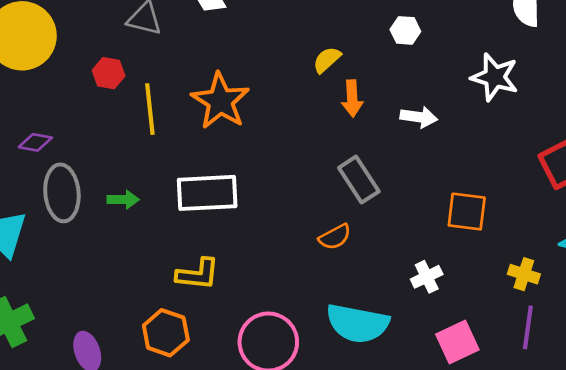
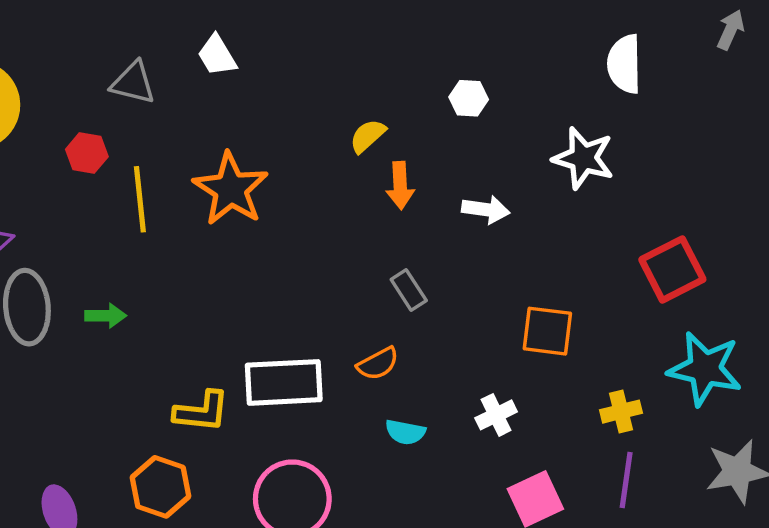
gray rectangle: (359, 180) -> (409, 290), size x0.7
white rectangle: (207, 193) -> (284, 382), moved
yellow cross: (524, 274) -> (621, 412), turned -32
cyan semicircle: (357, 323) -> (405, 432), moved, size x0.5

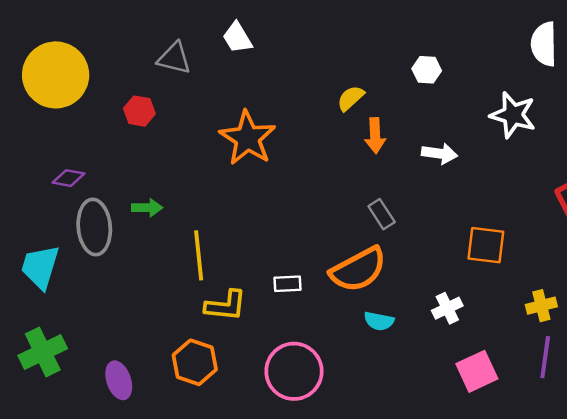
yellow line: (140, 199) -> (199, 255), moved
green arrow: (106, 316) -> (147, 208), moved
orange semicircle: (378, 364) -> (358, 270), size x1.8
white rectangle: (284, 382) -> (288, 284), size x0.5

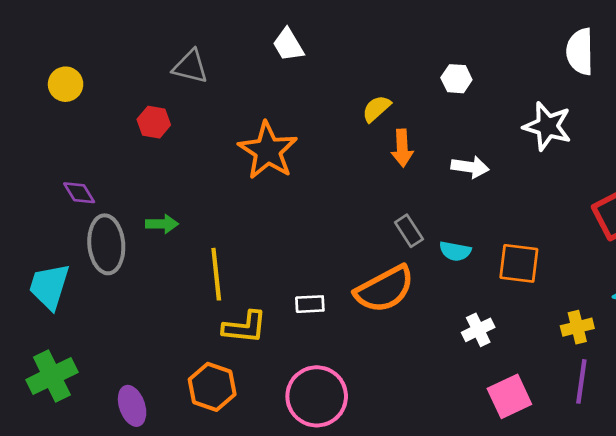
white trapezoid: (237, 38) -> (288, 45), moved
yellow circle: (56, 75) -> (66, 84), size x0.5
purple diamond: (68, 178) -> (79, 193), turned 48
cyan semicircle: (379, 321) -> (455, 251), moved

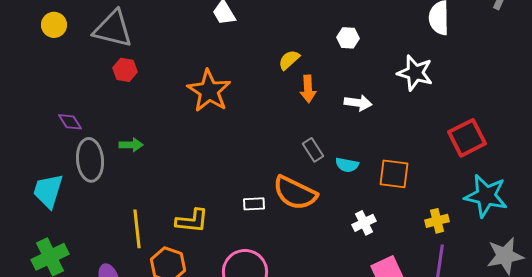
gray triangle: (190, 67) -> (113, 29), moved, size x1.5
yellow circle: (66, 84) -> (54, 25), moved
yellow line: (216, 274) -> (137, 229), moved
orange semicircle: (385, 289) -> (295, 193), turned 54
white rectangle: (310, 304) -> (254, 204), moved

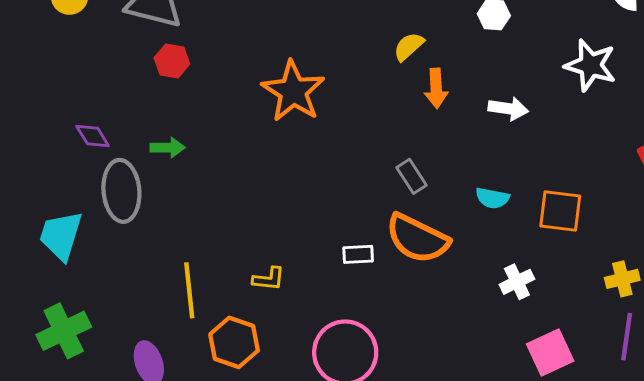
green arrow: (131, 145) -> (168, 148), moved
gray rectangle: (313, 150) -> (412, 176), moved
yellow L-shape: (192, 221) -> (269, 279), size x0.7

